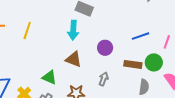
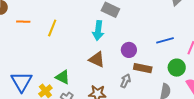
brown rectangle: (133, 64) -> (143, 68), moved
green triangle: (49, 77) -> (63, 77), moved

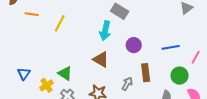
purple circle: (129, 50) -> (134, 45), moved
brown rectangle: (143, 68) -> (146, 73), turned 66
blue triangle: (22, 82) -> (24, 74), size x0.6

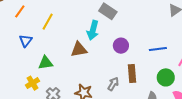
orange line: (32, 14) -> (20, 11), turned -64
brown triangle: (101, 59) -> (79, 49), moved, turned -42
green triangle: (65, 73) -> (46, 63), moved, turned -42
blue triangle: (24, 74) -> (26, 41), moved

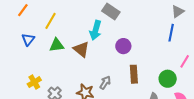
brown triangle: (79, 49) -> (81, 49), turned 48
blue line: (158, 49) -> (171, 33), moved, turned -72
green triangle: (46, 63) -> (57, 45), moved
gray arrow: (113, 84) -> (105, 83), moved

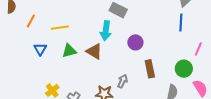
yellow line: (50, 21) -> (60, 28), turned 60

